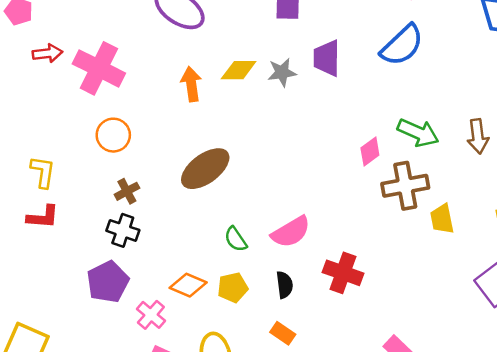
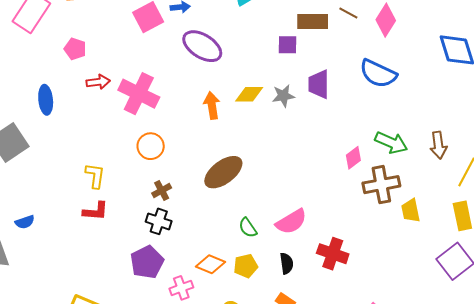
blue semicircle: (402, 45) -> (378, 74), turned 69
pink cross: (151, 315) -> (181, 288), turned 30

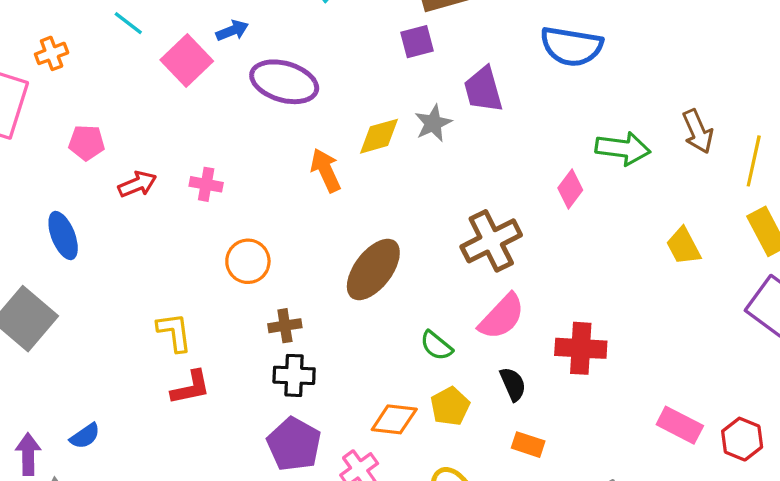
pink cross: (139, 94) -> (206, 184), size x0.5
brown cross: (381, 185) -> (491, 241), moved
brown cross: (162, 191) -> (285, 326), turned 36

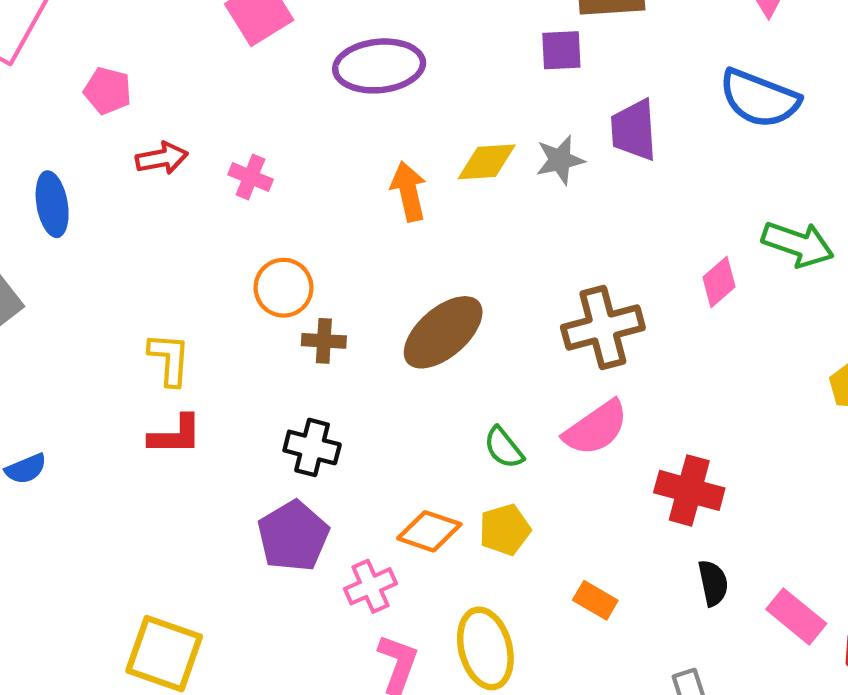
purple ellipse: (284, 82) -> (379, 66), turned -34
brown cross: (285, 326) -> (324, 341), moved
black semicircle: (513, 384) -> (713, 583), moved

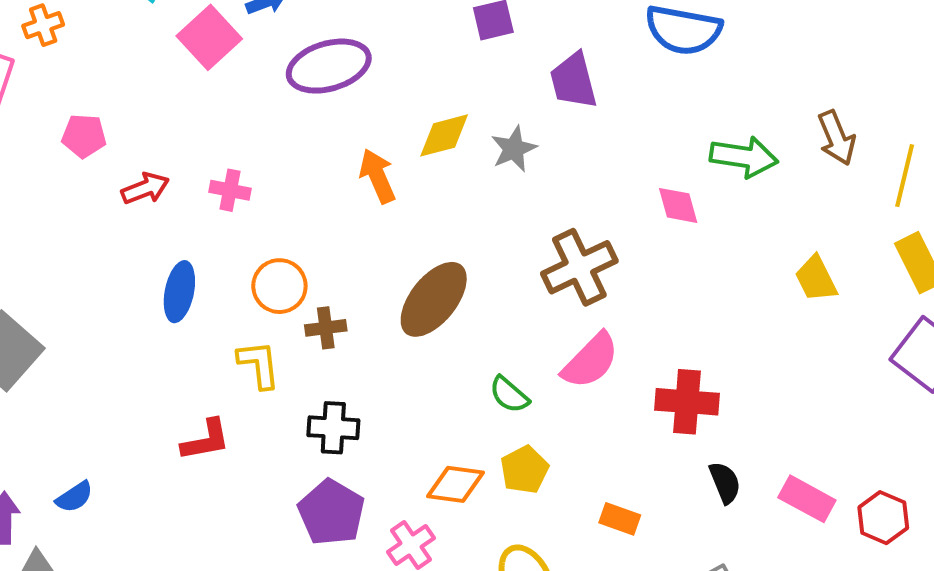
gray star: (560, 160) -> (514, 149), moved
blue ellipse: (52, 204) -> (179, 292), moved, turned 32
pink diamond: (719, 282) -> (678, 205), turned -54
yellow L-shape: (169, 359) -> (259, 364), moved

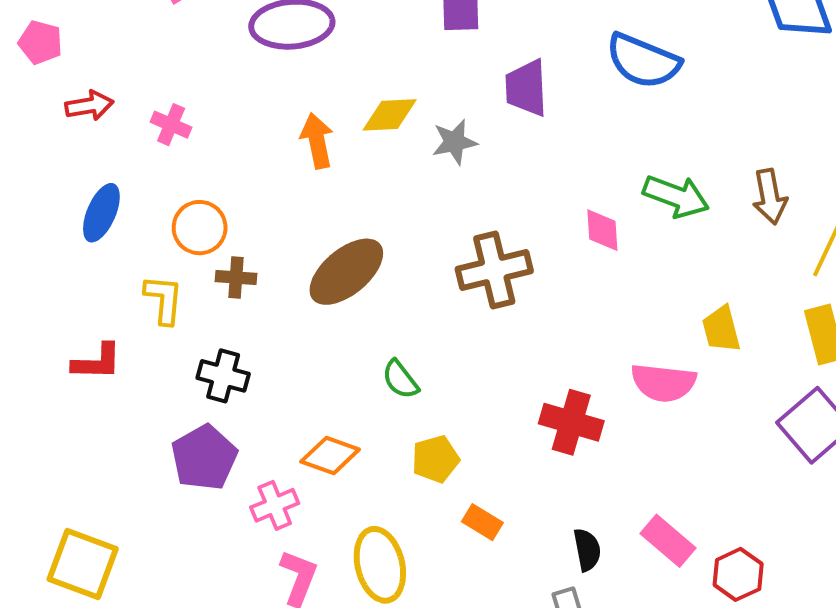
pink semicircle: (590, 361) -> (663, 383), moved, turned 40
yellow pentagon: (524, 470) -> (435, 459), moved
black semicircle: (725, 483) -> (587, 550), moved

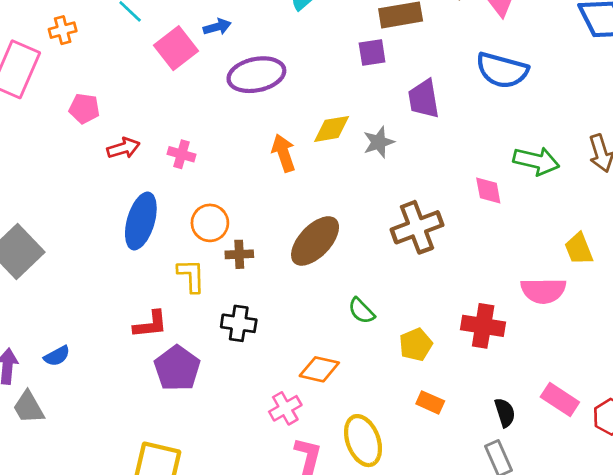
blue ellipse: (101, 213) -> (141, 221), size x1.4
purple pentagon: (204, 458) -> (177, 368), moved
yellow pentagon: (435, 459) -> (416, 345), moved

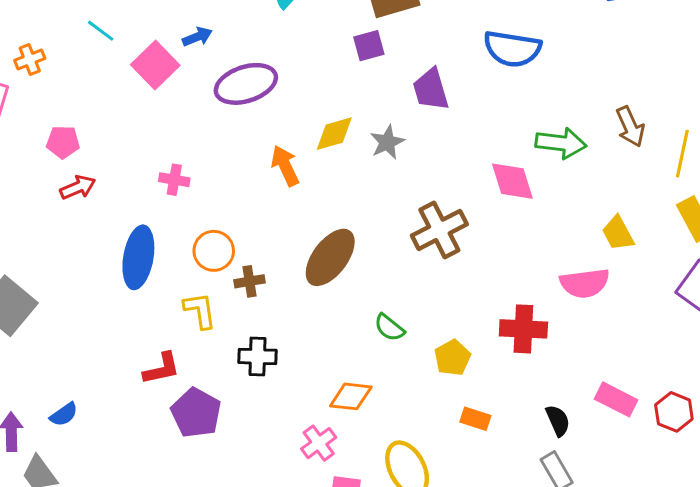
red arrow: (123, 148) -> (78, 187), moved
pink diamond: (488, 191) -> (512, 181), size x1.4

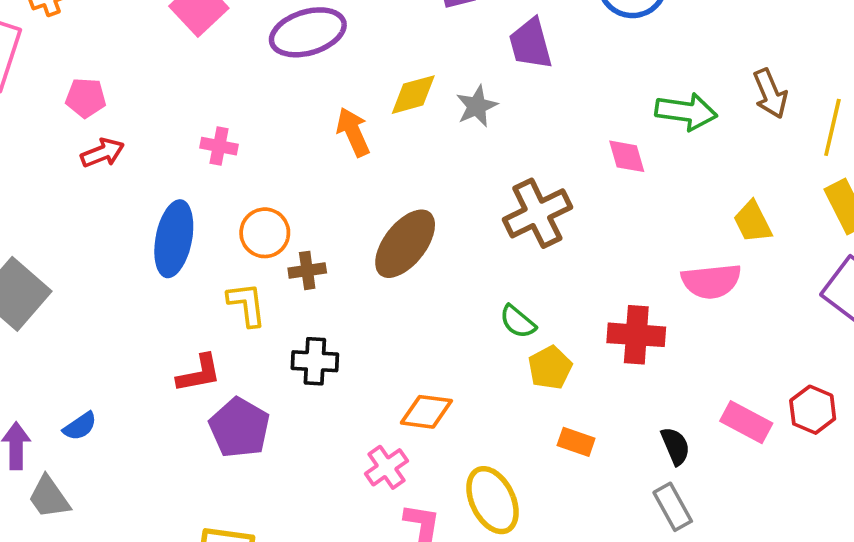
pink diamond: (512, 181) -> (627, 156), size x0.7
green semicircle: (389, 328) -> (518, 322), moved
red hexagon: (674, 412) -> (813, 410), moved

